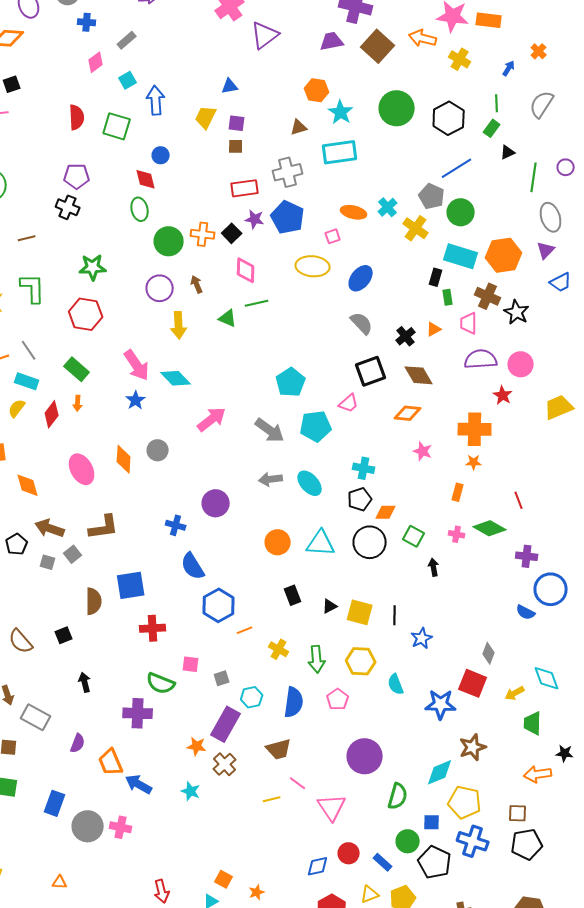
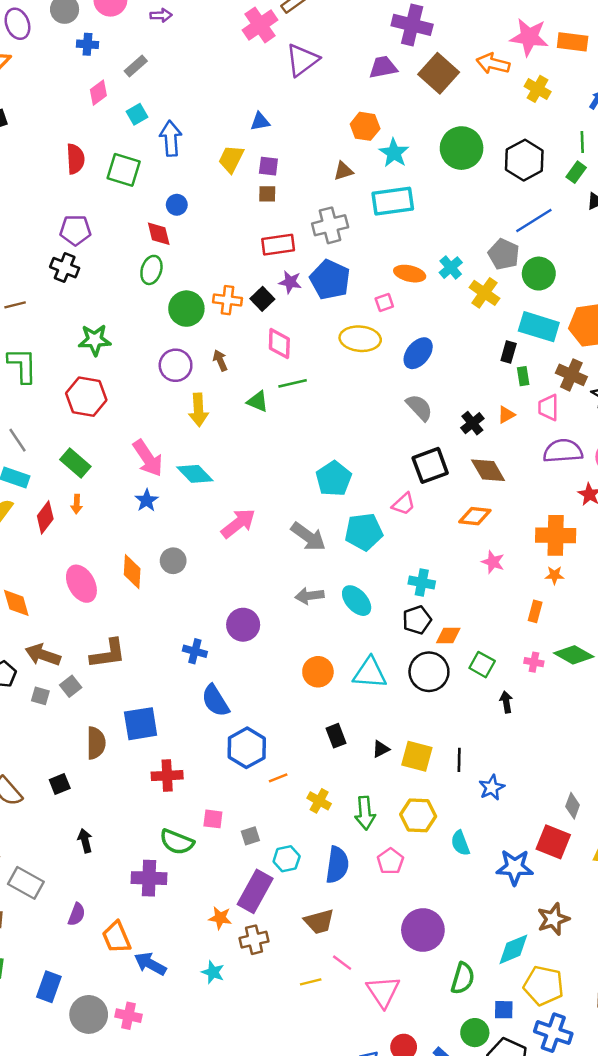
green ellipse: (140, 209) -> (151, 270), turned 30
brown cross: (225, 764) -> (254, 940), turned 30

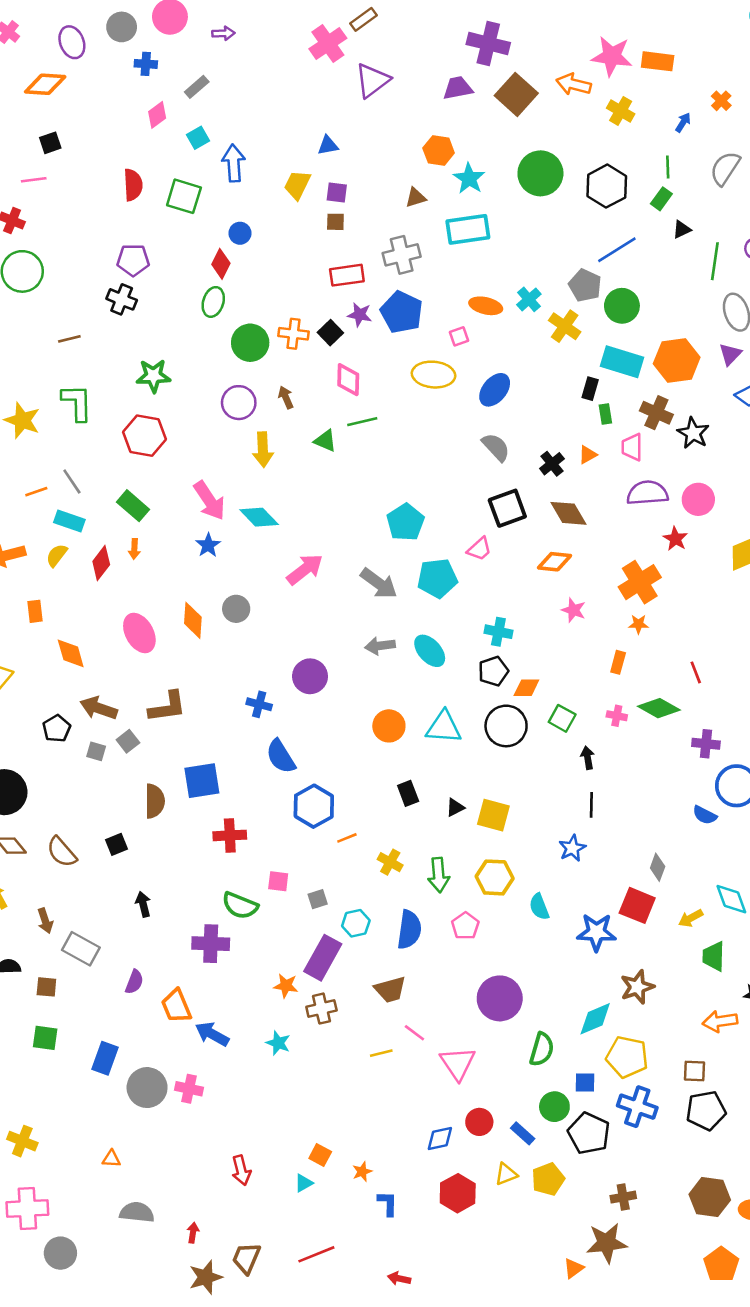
red diamond: (159, 234) -> (221, 264), turned 40
orange cross: (556, 535) -> (640, 582), turned -33
black line: (459, 760) -> (591, 805), moved

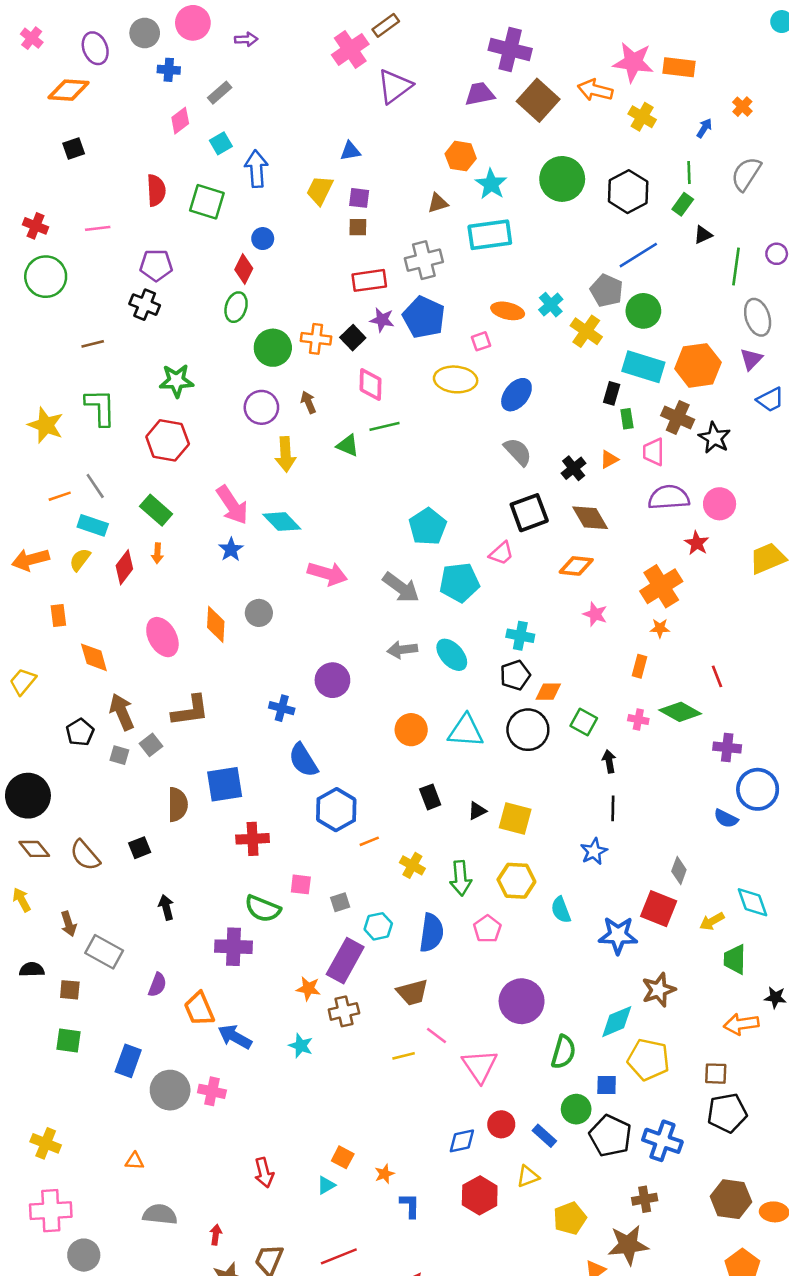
pink line: (34, 180) -> (98, 228), moved
pink arrow: (305, 569) -> (327, 574), turned 54
brown arrow: (99, 708) -> (122, 712), turned 48
blue cross: (637, 1107) -> (662, 1141), moved
yellow pentagon: (548, 1179) -> (570, 1218), moved

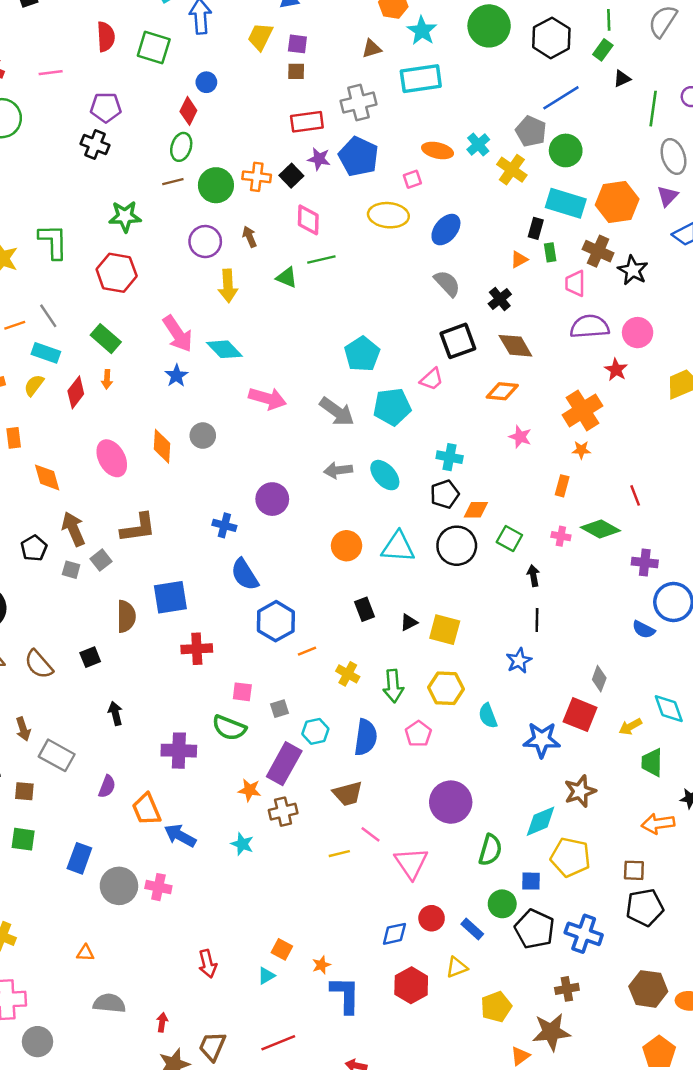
brown line: (93, 344) -> (173, 182), moved
orange triangle: (609, 459) -> (519, 259), moved
green semicircle: (263, 909) -> (229, 728), moved
blue L-shape: (410, 1206) -> (345, 995), size x1.6

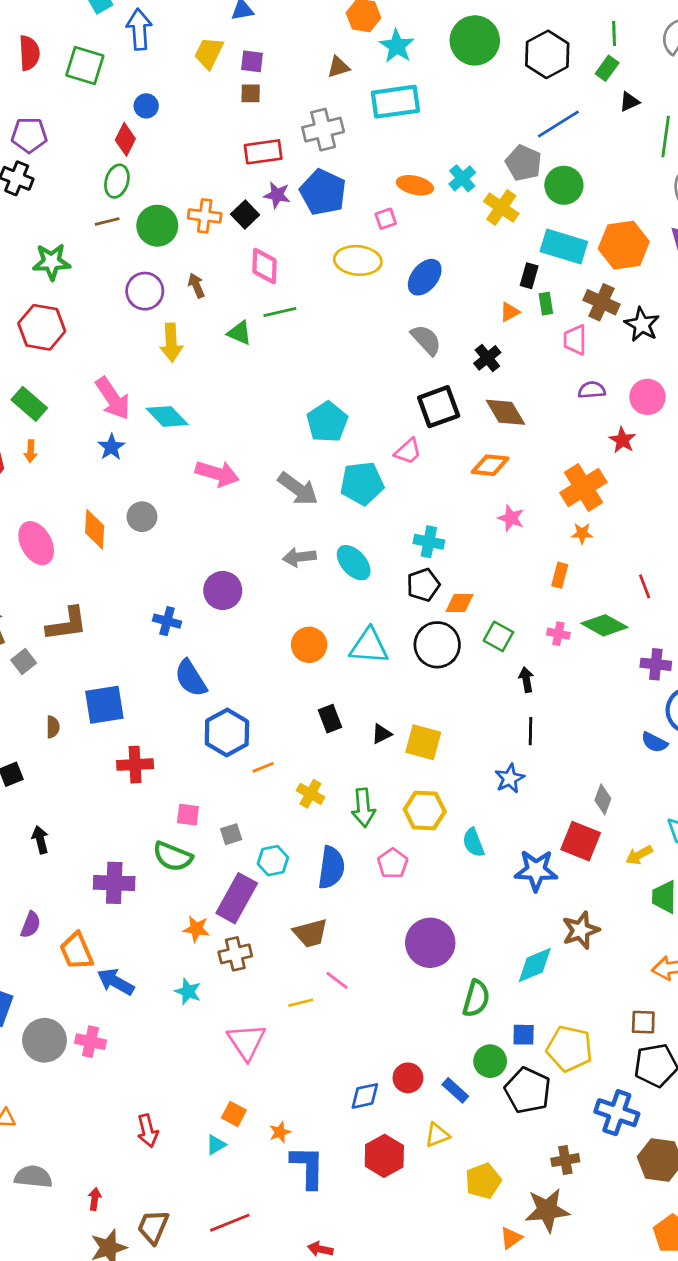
purple semicircle: (590, 327) -> (592, 390), size x0.6
brown semicircle: (126, 616) -> (53, 727), size x0.6
yellow pentagon: (570, 857) -> (569, 1049), moved
pink triangle: (411, 863) -> (246, 1042), moved
blue cross: (584, 934) -> (617, 1113), moved

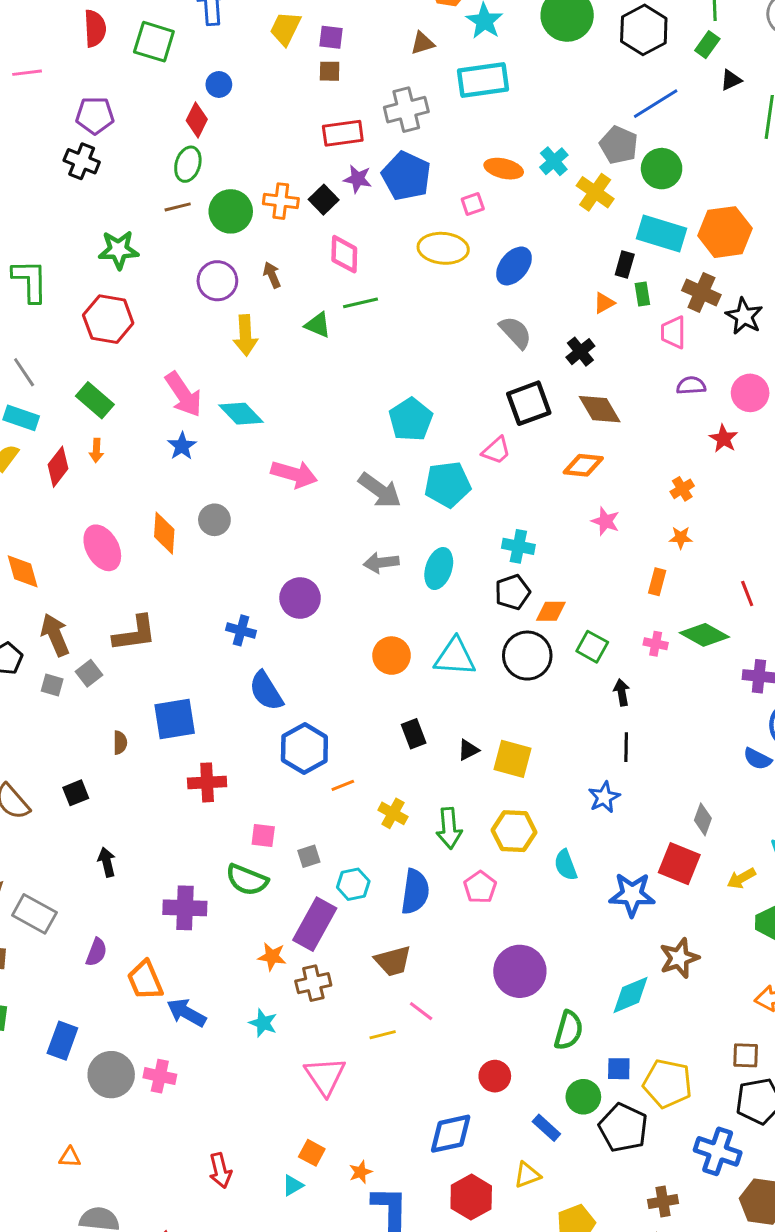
orange cross: (583, 487) -> (682, 489), size x0.5
cyan ellipse: (354, 563) -> (439, 568), turned 60
red circle: (408, 1078) -> (495, 1076), moved
blue diamond: (365, 1096) -> (451, 1134), size x1.4

